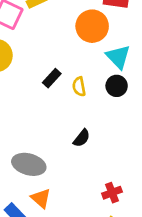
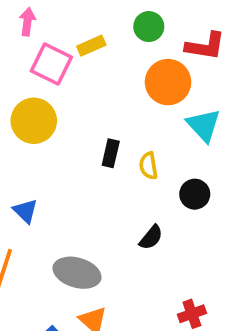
black rectangle: (52, 78) -> (111, 153), turned -30
black circle: (117, 86) -> (195, 194), moved

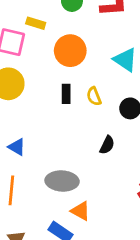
yellow rectangle: (91, 46) -> (36, 23), turned 54
orange circle: (168, 82) -> (70, 51), moved

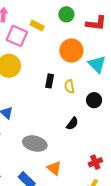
orange circle: (70, 51) -> (71, 51), moved
orange triangle: (81, 211) -> (54, 168), moved

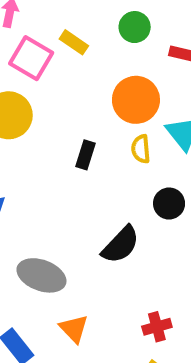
yellow semicircle: (69, 86) -> (141, 149), moved
black semicircle: (72, 124) -> (121, 245), size x1.5

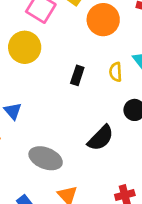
orange circle: (136, 100) -> (103, 20), moved

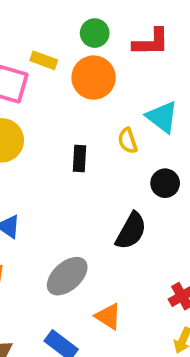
gray ellipse: (46, 158) -> (67, 276), turned -48

